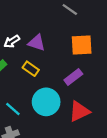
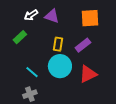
yellow rectangle: (31, 69) -> (58, 44), moved, turned 64

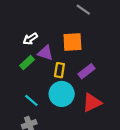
purple triangle: (52, 16) -> (45, 53), moved
orange square: (90, 18) -> (72, 42), moved
green rectangle: (20, 37) -> (27, 63), moved

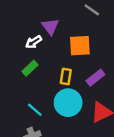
purple triangle: (45, 53) -> (50, 27), moved, turned 35

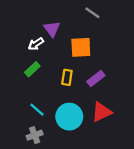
cyan circle: (68, 103) -> (69, 117), moved

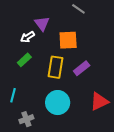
yellow rectangle: (67, 77) -> (56, 67), size x1.5
cyan line: (37, 110) -> (13, 95), moved, turned 64
red triangle: (102, 112) -> (99, 101), moved

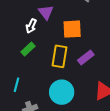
white arrow: (27, 37) -> (31, 26), turned -32

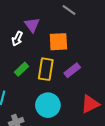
green rectangle: (28, 49) -> (21, 69), moved

